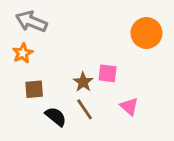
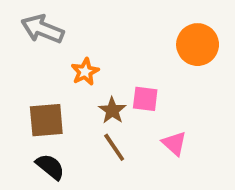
orange star: (23, 53) -> (85, 72), moved
brown square: (34, 89) -> (46, 120), size x1.4
black semicircle: (56, 117) -> (50, 167), moved

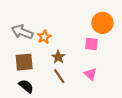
gray arrow: (42, 29) -> (22, 32), moved
pink square: (145, 99) -> (91, 44), moved

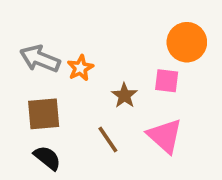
brown star: (58, 57) -> (124, 95), moved
pink triangle: (90, 74) -> (165, 136), size x1.5

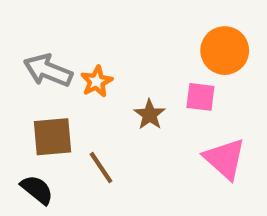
pink triangle: (165, 136) -> (225, 159), moved
brown line: (108, 140) -> (101, 168), moved
black semicircle: (47, 158) -> (37, 190), moved

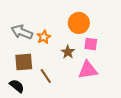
orange circle: (225, 51) -> (79, 23), moved
pink triangle: (225, 159) -> (88, 70), moved, turned -50

